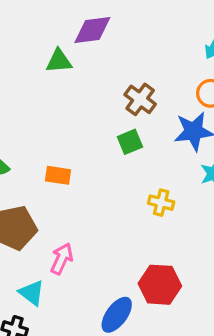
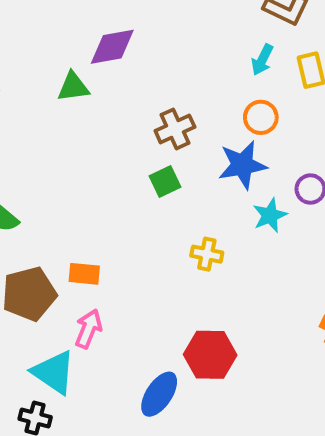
brown cross: (140, 99) -> (175, 129), turned 32
orange rectangle: (58, 175) -> (84, 274), moved
cyan triangle: (32, 293) -> (54, 372), size x1.4

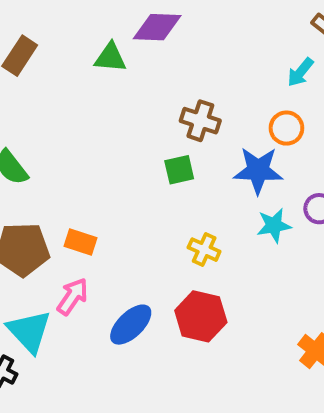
brown cross: (175, 129) -> (200, 121), turned 30
red hexagon: (210, 355) -> (201, 316), moved
blue ellipse: (159, 394) -> (131, 325), moved

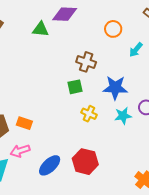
cyan arrow: (300, 72) -> (136, 50), moved
orange circle: (286, 128) -> (113, 29), moved
yellow cross: (204, 250) -> (89, 114), moved
pink arrow: (73, 296) -> (20, 151), turned -144

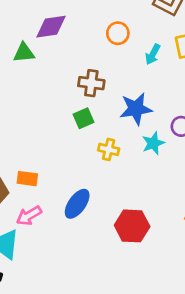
red hexagon: (85, 162) -> (132, 226), moved
blue ellipse: (50, 165) -> (77, 204), moved

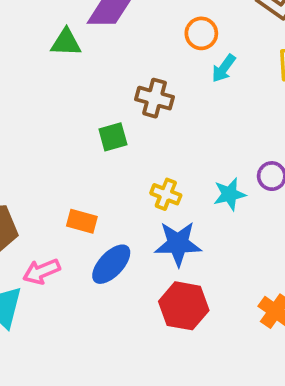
cyan arrow: (153, 54) -> (224, 68), moved
blue star: (136, 109) -> (178, 244), moved
green square: (84, 118) -> (113, 137), moved
orange rectangle: (27, 179) -> (82, 221), moved

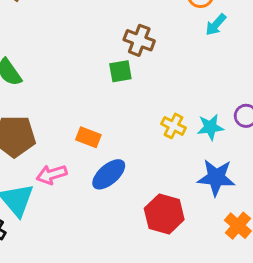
brown cross: (155, 98) -> (139, 40), moved
yellow cross: (166, 194) -> (173, 126), moved
blue star: (178, 244) -> (216, 177), moved

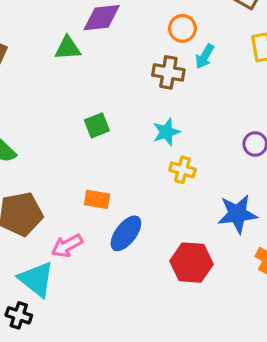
brown cross: (139, 40) -> (168, 72), moved
green square: (120, 71) -> (97, 125), moved
cyan star: (210, 127) -> (166, 132), moved

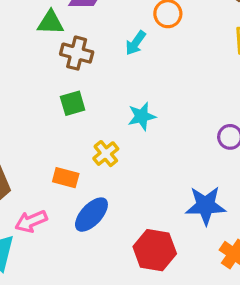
cyan arrow: (205, 56) -> (136, 43), moved
brown cross: (168, 72) -> (77, 53), moved
yellow cross: (182, 170) -> (106, 154), moved, turned 30

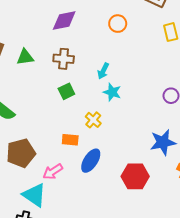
green triangle: (51, 23) -> (25, 57), moved
cyan arrow: (136, 43) -> (103, 71), moved
cyan star: (142, 116) -> (112, 92), turned -30

